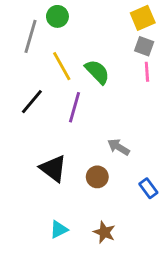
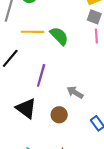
yellow line: (62, 66) -> (33, 32), turned -60
purple line: (75, 107) -> (41, 75), moved

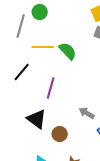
gray arrow: (75, 92) -> (87, 113), moved
brown circle: (59, 115) -> (60, 134), moved

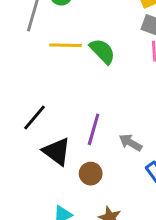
black line: (22, 72) -> (35, 118), moved
purple line: (51, 88) -> (94, 129), moved

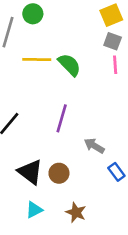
purple line: (94, 129) -> (62, 118), moved
black triangle: (57, 151) -> (30, 172), moved

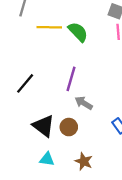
gray arrow: (94, 146) -> (84, 103), moved
cyan triangle: (34, 210) -> (47, 159), turned 35

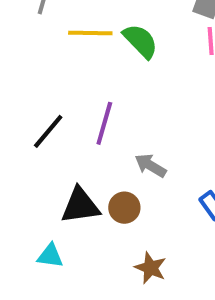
purple line: (71, 79) -> (104, 123), moved
black triangle: (44, 126) -> (80, 206), turned -45
cyan triangle: (47, 159) -> (50, 256), moved

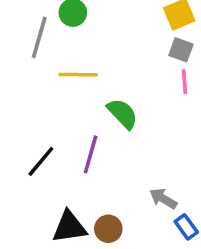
green semicircle: (140, 41) -> (122, 114), moved
gray arrow: (150, 165) -> (163, 199), moved

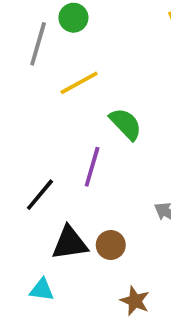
yellow line: (78, 75) -> (79, 83), turned -30
black line: (41, 161) -> (40, 195), moved

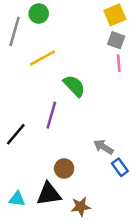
black triangle: (70, 243) -> (49, 194), moved
brown star: (135, 301) -> (81, 207), turned -30

